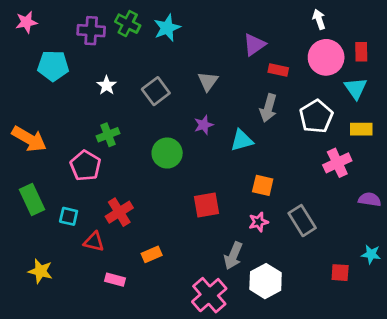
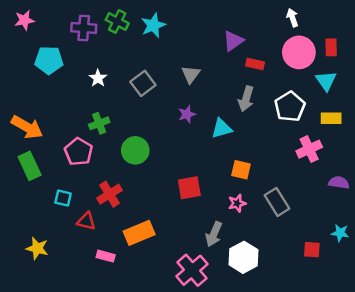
green circle: (167, 153) -> (135, 150), moved
green rectangle: (32, 199) -> (30, 166), moved
orange rectangle: (152, 254) -> (139, 233), size x1.6

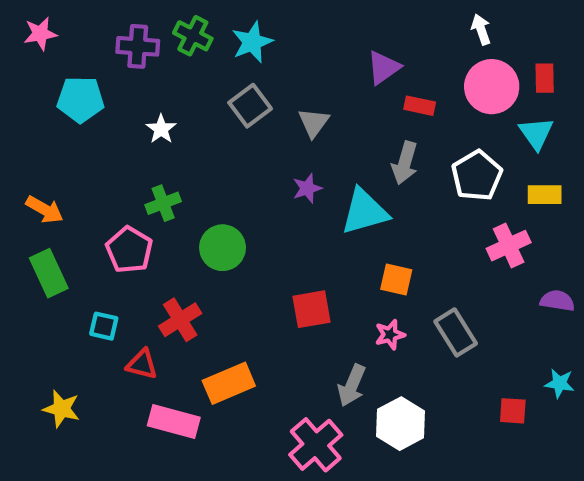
gray square: (143, 83) -> (250, 106), moved
orange arrow: (27, 127) -> (44, 210), size x0.7
cyan triangle: (222, 128) -> (365, 212), size x1.4
pink rectangle: (106, 256) -> (174, 421), size x1.6

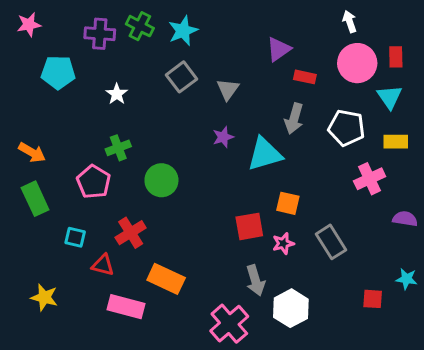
white pentagon: (477, 176) -> (346, 128), turned -30
red square: (312, 309) -> (249, 226), moved
orange rectangle: (229, 383) -> (166, 279), turned 48
gray arrow: (352, 385) -> (255, 280), turned -40

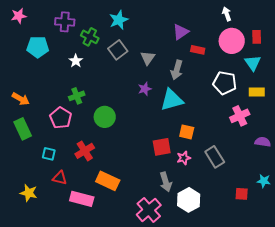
green cross: (140, 26) -> (90, 37), moved
gray arrow: (294, 119) -> (177, 70), moved
red triangle: (103, 265) -> (60, 178), moved

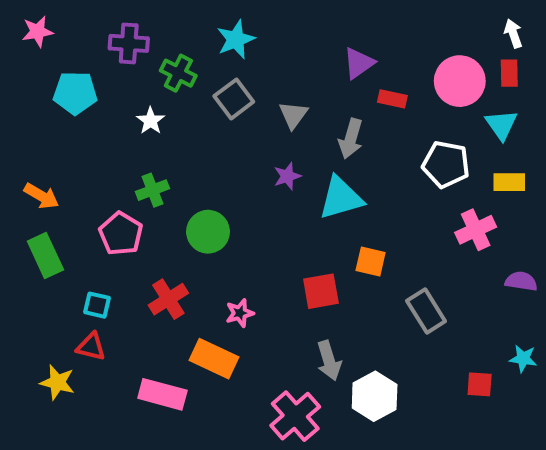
white arrow: (227, 14) -> (513, 33), moved
pink star: (184, 158) -> (240, 313), moved
red triangle: (60, 178) -> (91, 347), moved

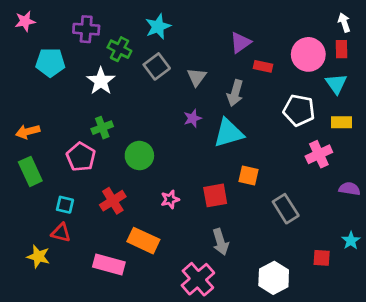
white star: (151, 121) -> (101, 81), size x1.5
orange arrow: (41, 196) -> (28, 132), turned 135
pink star: (240, 313) -> (170, 199), moved
cyan star: (523, 359) -> (351, 241), turned 30
white hexagon: (375, 396) -> (274, 278), moved

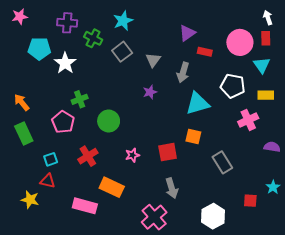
white star: (101, 81) -> (65, 63), moved
orange arrow: (28, 132) -> (22, 102), turned 66
cyan triangle: (228, 133) -> (198, 103), moved
cyan square: (65, 205) -> (51, 159), turned -32

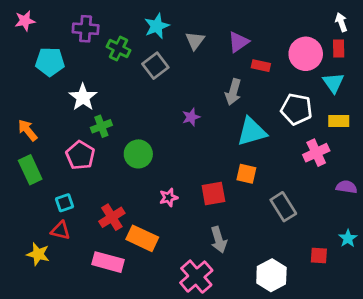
gray triangle: (153, 60) -> (195, 41), moved
white star: (65, 63) -> (83, 97), moved
red cross: (88, 156) -> (112, 217), moved

